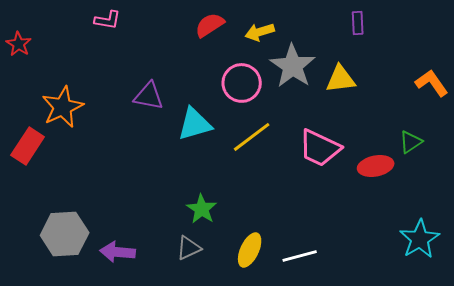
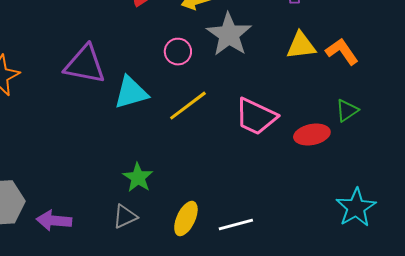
yellow triangle: (341, 79) -> (301, 46), moved
pink circle: (242, 83) -> (178, 52), size x0.7
orange L-shape: (432, 83) -> (342, 52), moved
purple triangle: (149, 96) -> (85, 65), size x1.4

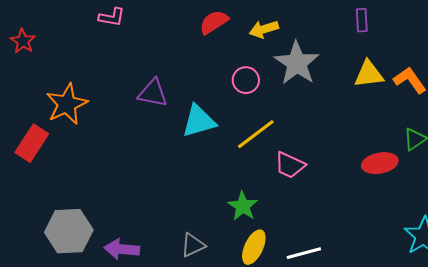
purple triangle: (85, 65) -> (153, 93), size x0.7
pink trapezoid: (256, 117) -> (290, 165), moved, size x0.7
green star: (138, 178) -> (243, 206), moved

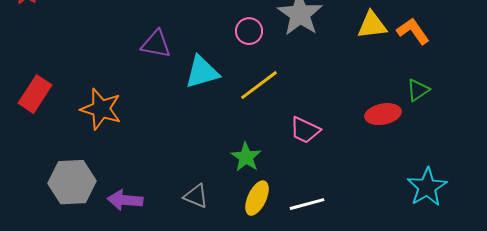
orange star: (67, 104) -> (101, 109), moved, turned -30
pink trapezoid: (290, 165) -> (305, 130), moved
gray triangle: (193, 245) -> (196, 196), turned 48

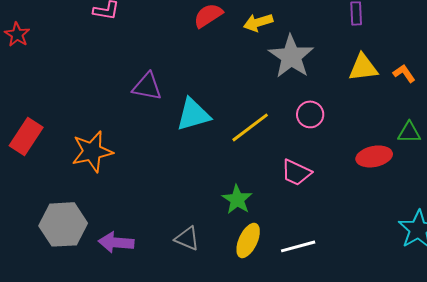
pink circle: (249, 31) -> (310, 114), moved
orange L-shape: (413, 31) -> (404, 73), size x0.7
green triangle: (418, 90) -> (409, 132), turned 35
orange star: (101, 109) -> (92, 151), turned -30

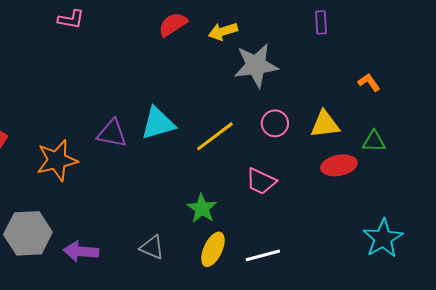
gray star: (291, 56) -> (256, 65), turned 30
yellow triangle: (363, 67) -> (325, 124), moved
purple triangle: (147, 86) -> (112, 133), moved

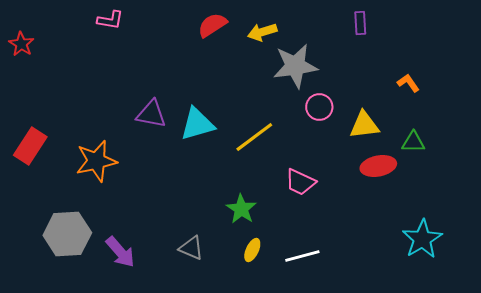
pink circle: (275, 123) -> (319, 107), moved
purple triangle: (112, 133) -> (151, 114), moved
yellow ellipse: (213, 249) -> (252, 250), size x0.7
purple arrow: (81, 251) -> (120, 252), turned -136

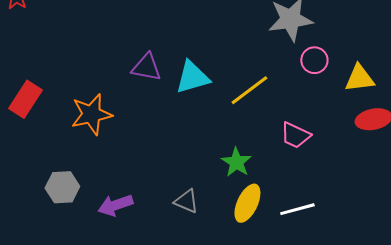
gray hexagon: (67, 234) -> (62, 187), size x0.7
yellow ellipse: (252, 250) -> (247, 203), size x1.6
purple arrow: (120, 252) -> (115, 205), turned 112

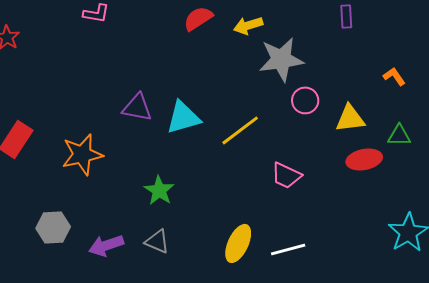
green star: (236, 162) -> (159, 190), moved
gray triangle: (186, 201) -> (157, 241), moved

